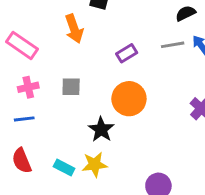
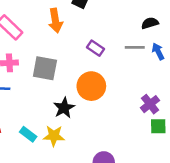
purple rectangle: (127, 53) -> (96, 48), turned 56
gray square: (71, 87) -> (45, 68), size x1.5

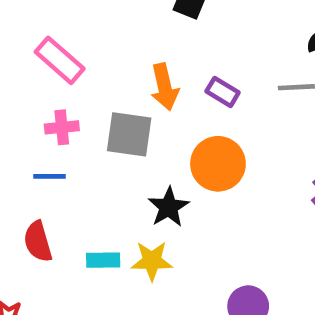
orange arrow: (55, 21) -> (165, 87), moved
cyan rectangle: (28, 134) -> (103, 260), turned -35

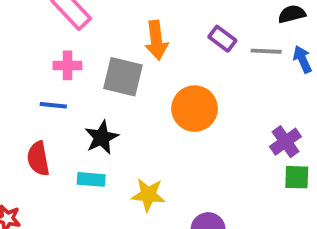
purple rectangle: (223, 92) -> (222, 39), moved
black star: (169, 207) -> (102, 137), moved
yellow star: (152, 261) -> (148, 195), moved

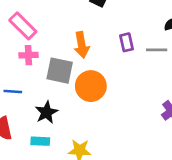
purple rectangle: (222, 39) -> (127, 42), turned 42
pink cross: (67, 65) -> (28, 55), moved
orange circle: (195, 109) -> (91, 86), moved

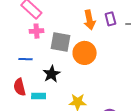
orange arrow: (82, 45) -> (89, 20), moved
cyan rectangle: (40, 141) -> (39, 96), moved

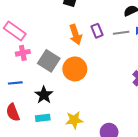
gray square: (60, 42) -> (49, 61), turned 30
cyan rectangle: (39, 96) -> (43, 118), moved

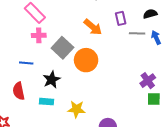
purple rectangle: (97, 31) -> (121, 18), moved
orange arrow: (76, 35) -> (93, 27), turned -42

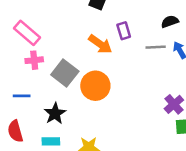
purple rectangle: (121, 18) -> (124, 31), moved

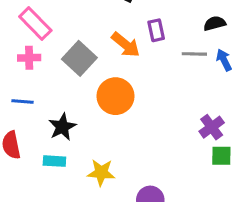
pink cross: (34, 60) -> (29, 58), moved
gray square: (65, 73) -> (79, 58), moved

